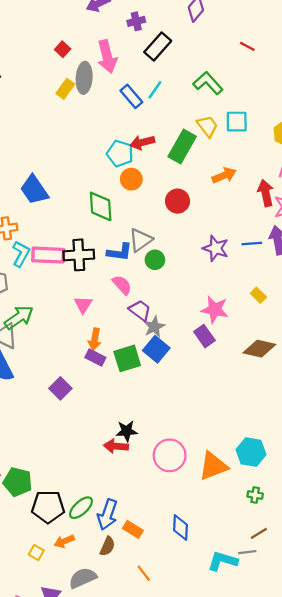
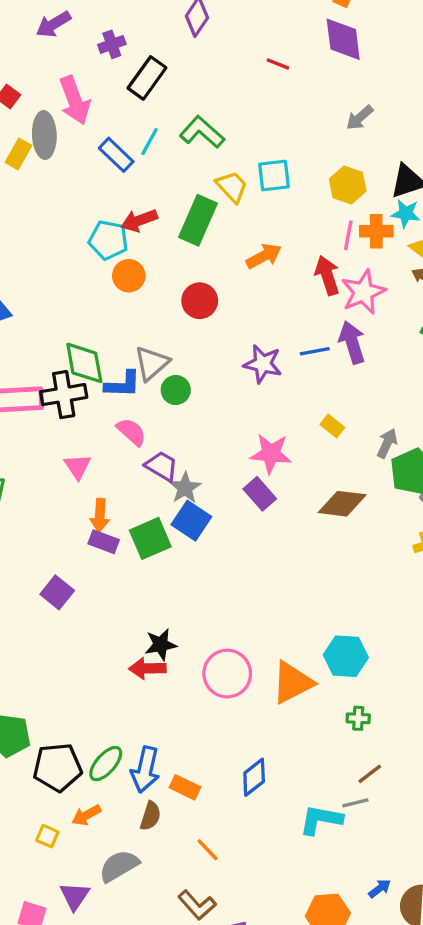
green L-shape: (208, 83) -> (202, 132), moved
green diamond: (101, 206) -> (84, 363), moved
blue diamond: (180, 528) -> (254, 777), turned 55

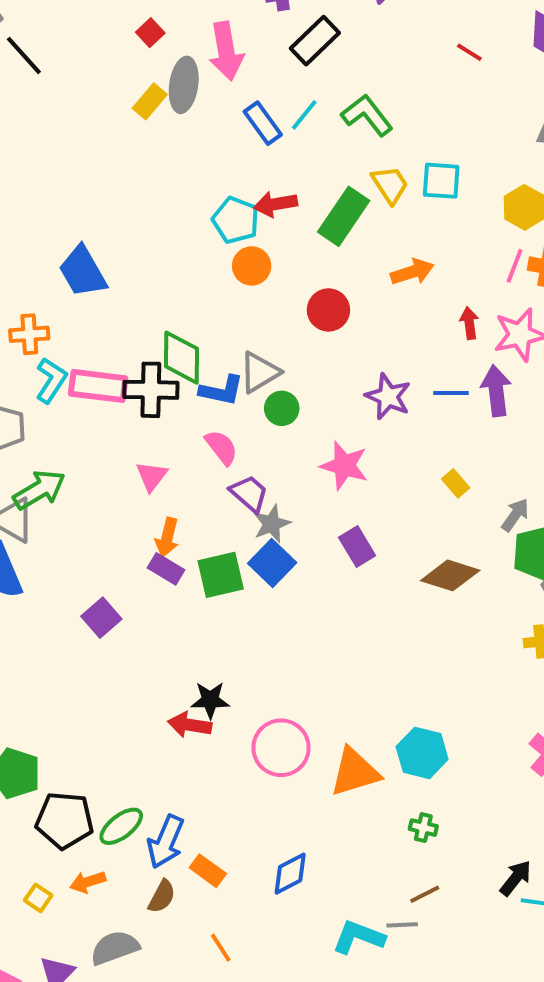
red arrow: (327, 275) -> (469, 323), moved, size x0.7
pink star: (271, 454) -> (344, 466), moved

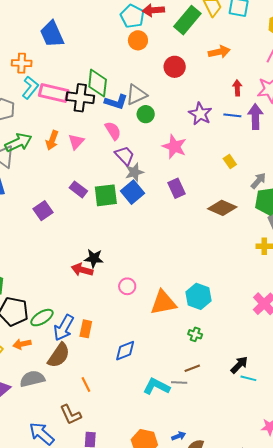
red arrow: (469, 323) -> (237, 88), moved
orange arrow: (167, 538) -> (52, 140), moved
pink circle: (281, 748) -> (127, 286), size x0.6
orange rectangle: (208, 871) -> (86, 329), moved, turned 60
brown semicircle: (162, 896) -> (59, 355), size x1.5

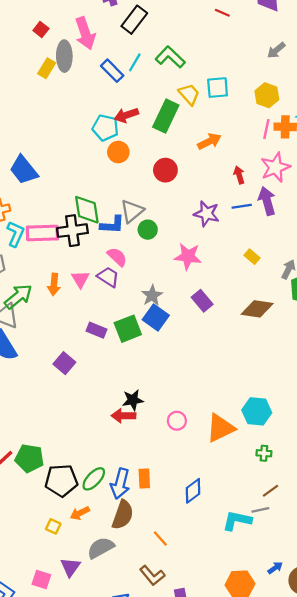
purple trapezoid: (125, 156) -> (108, 277), moved

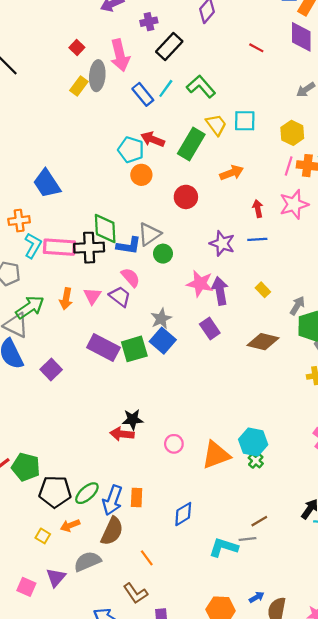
red arrow: (126, 115) -> (153, 139), turned 35
purple arrow: (267, 201) -> (220, 291), moved
purple rectangle: (96, 330) -> (103, 347), size x1.6
purple square: (64, 363) -> (51, 370), moved
green cross: (264, 453) -> (256, 461), moved, turned 32

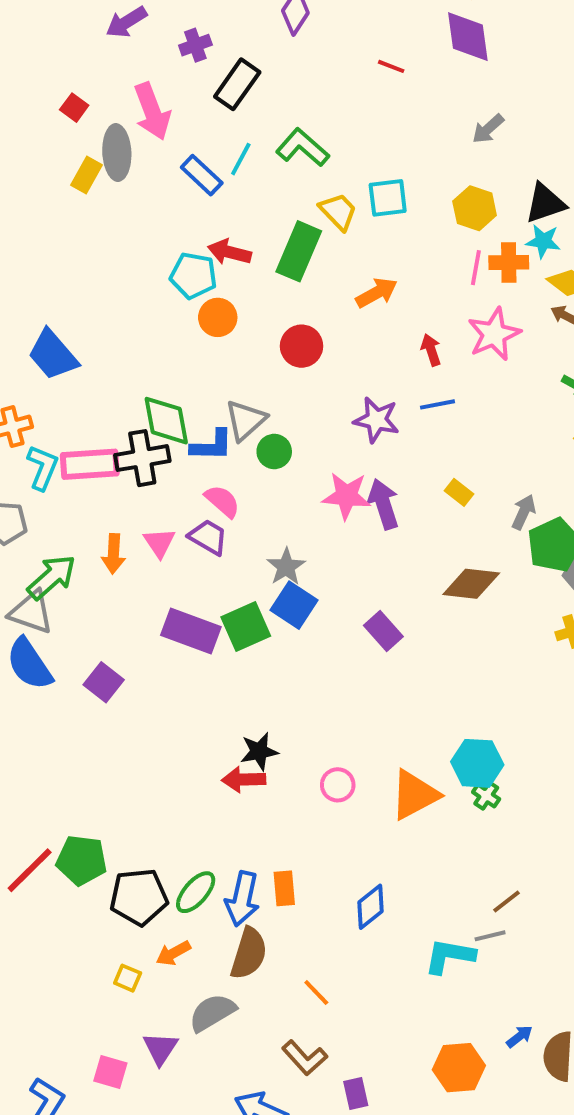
purple rectangle: (210, 329) -> (383, 631), moved

